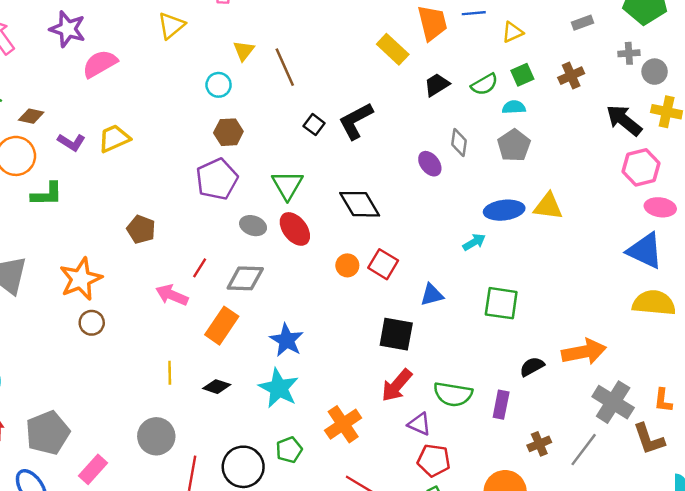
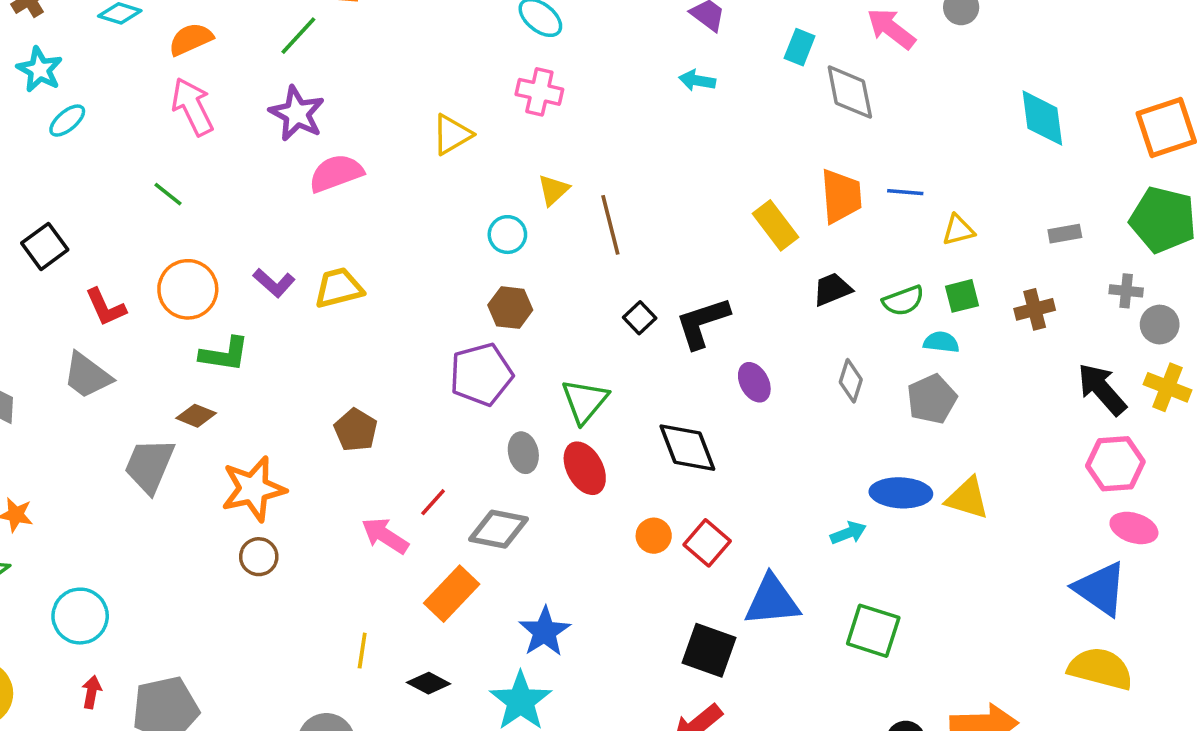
brown diamond: (31, 116) -> (196, 416), moved
purple ellipse: (430, 164) -> (754, 382), moved
gray ellipse: (253, 226) -> (523, 453), turned 50
blue triangle: (432, 295) -> (772, 601), size x1.6

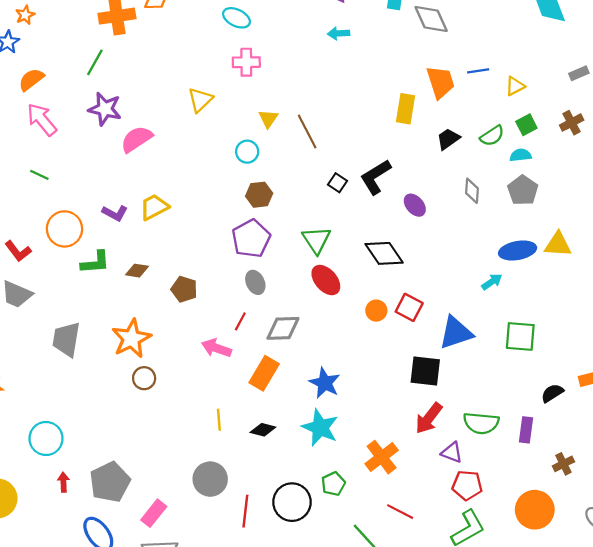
yellow rectangle: (776, 225) -> (406, 109), turned 60
brown diamond: (196, 416) -> (137, 271), moved
gray ellipse: (523, 453) -> (255, 282), moved

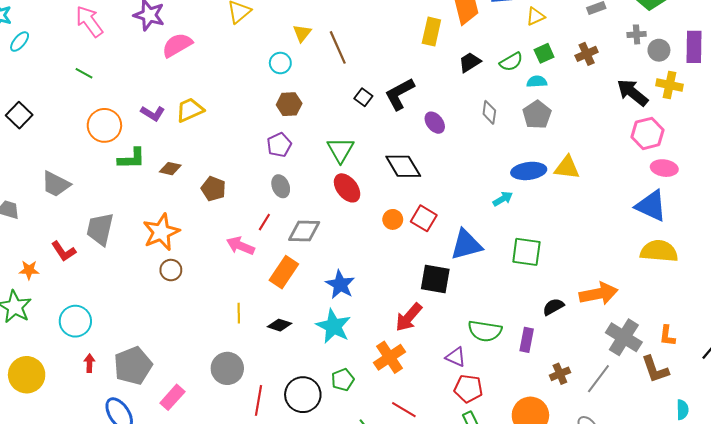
purple pentagon: (251, 239) -> (279, 145), size x0.7
red L-shape: (18, 251) -> (64, 251), moved
red arrow: (429, 418) -> (409, 317), moved

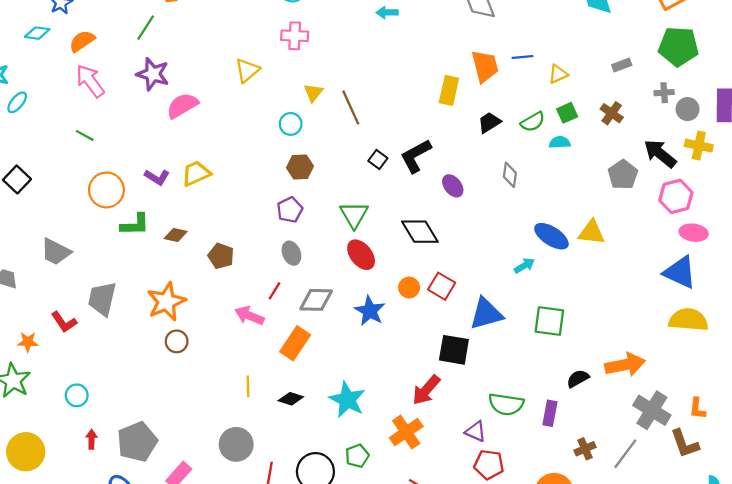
brown cross: (587, 54) -> (612, 113), turned -30
gray pentagon: (537, 115) -> (623, 175), moved
blue ellipse: (529, 171) -> (551, 236), turned 40
blue star: (340, 285) -> (370, 311), moved
cyan circle: (75, 321) -> (77, 395), size x0.7

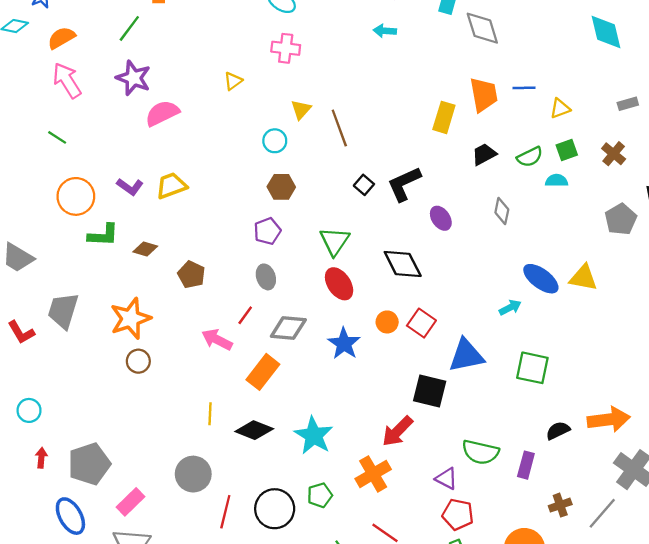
yellow triangle: (247, 70) -> (233, 81), size x0.7
black diamond: (291, 399) -> (254, 430), size x1.4

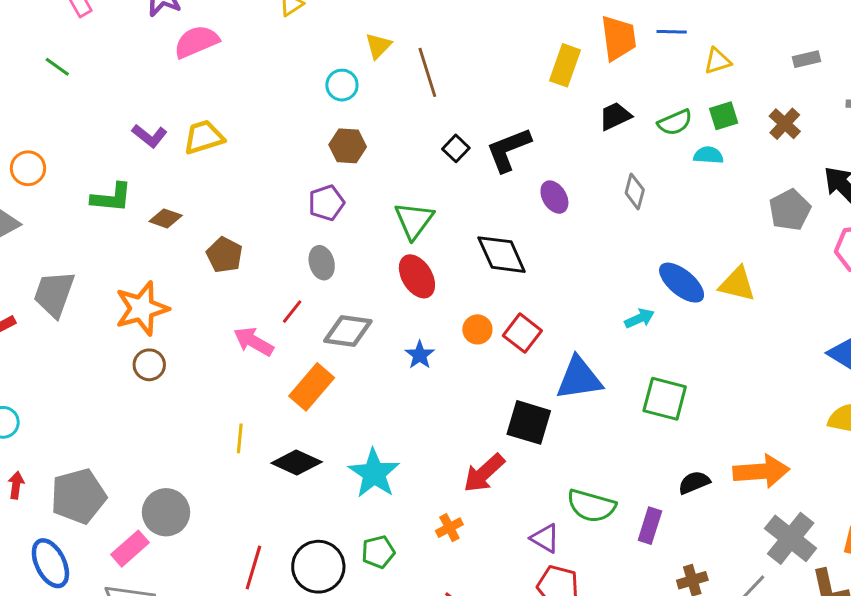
orange circle: (76, 196) -> (28, 168), moved, size x0.7
blue star: (344, 344) -> (420, 355), size x0.7
gray circle: (193, 474) -> (166, 512), moved
orange cross: (373, 474) -> (449, 528), size x0.6

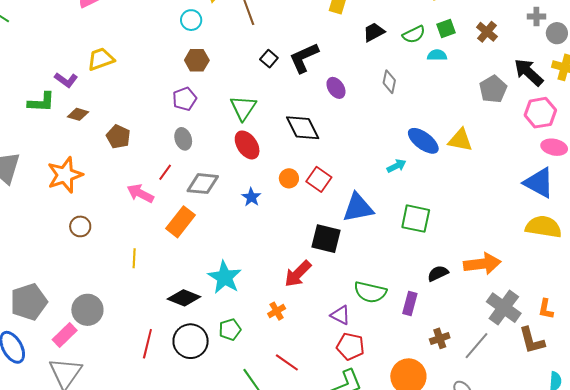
purple L-shape: (150, 136) -> (66, 80), moved
brown circle: (149, 365) -> (80, 226), moved
black diamond: (297, 463) -> (184, 298), moved

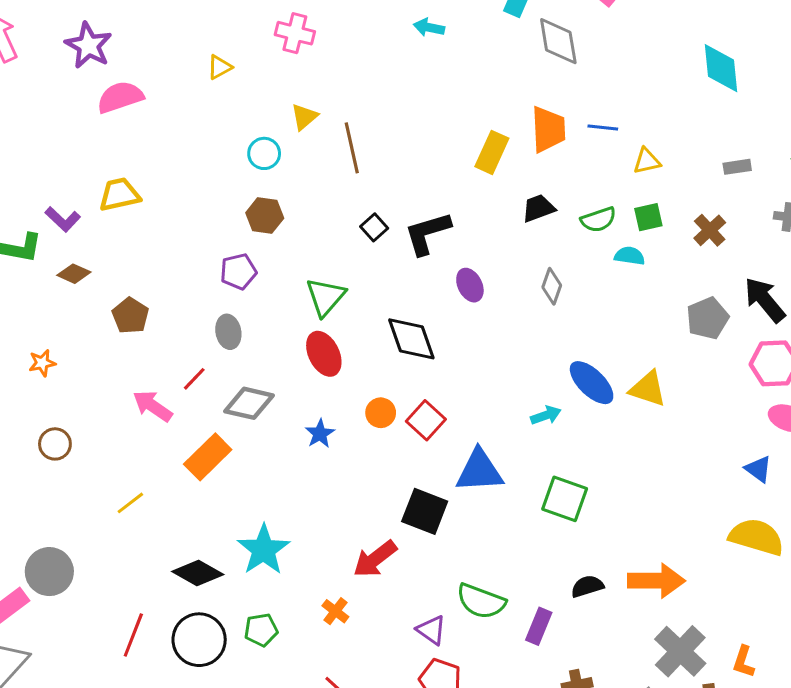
orange star: (65, 175) -> (42, 363), size x0.5
blue triangle: (539, 183) -> (758, 469), size x0.6
yellow line: (134, 258) -> (130, 503), turned 42
orange cross: (277, 311) -> (335, 611), turned -30

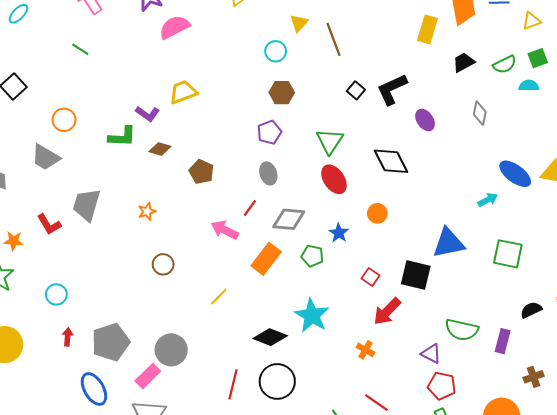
red square: (426, 420) -> (371, 277), moved, size x0.7
green pentagon: (261, 630) -> (312, 256), moved, turned 30

